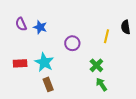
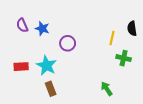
purple circle: (72, 43) -> (68, 43), moved
green cross: (96, 65) -> (124, 58), moved, turned -32

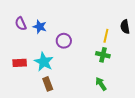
green cross: (124, 58) -> (103, 55), moved

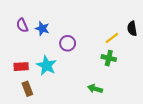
yellow line: (106, 36) -> (112, 38), turned 40
brown rectangle: (48, 84) -> (27, 89), moved
green arrow: (101, 84) -> (95, 89), moved, turned -40

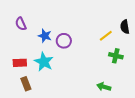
blue star: (42, 29) -> (45, 36), moved
green cross: (109, 58) -> (116, 56), moved
green arrow: (95, 89) -> (104, 87), moved

